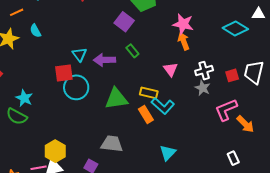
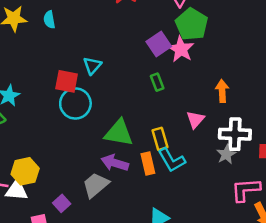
pink star: (183, 24) -> (181, 49), moved
purple arrow: (104, 60) -> (115, 163), moved
white cross: (204, 71) -> (235, 134), size x1.4
yellow rectangle: (149, 93) -> (160, 139), turned 42
gray trapezoid: (112, 144) -> (96, 185), turned -65

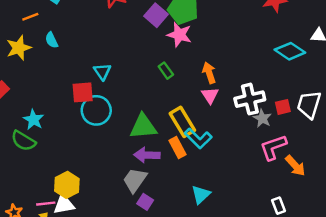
purple square: (159, 44) -> (156, 15), moved
orange arrow: (222, 91) -> (209, 73), moved
yellow rectangle: (160, 139) -> (182, 122), size x1.4
gray star: (226, 154) -> (262, 118), moved
purple square: (62, 203) -> (145, 202), moved

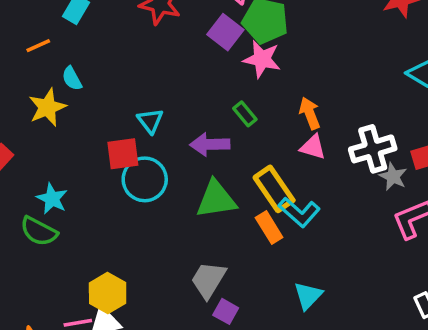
yellow star: (19, 48) -> (47, 107), moved
pink triangle: (210, 95) -> (313, 147), turned -36
purple arrow: (147, 155) -> (210, 144), moved

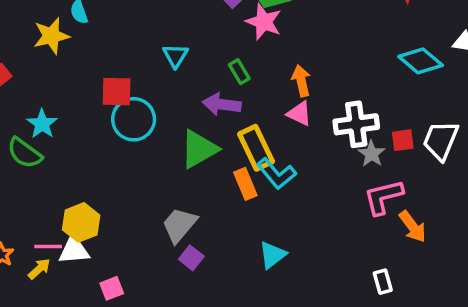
cyan triangle: (150, 121) -> (175, 56), moved
purple arrow: (210, 144) -> (222, 104), moved
green triangle: (216, 199) -> (199, 149), turned -30

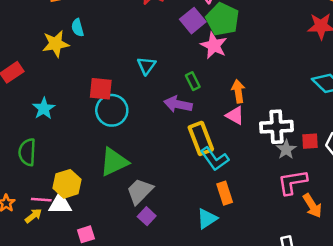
green triangle: (199, 149) -> (114, 162), moved
green semicircle: (25, 153) -> (27, 152), moved, turned 52
orange rectangle: (245, 184) -> (225, 193), moved

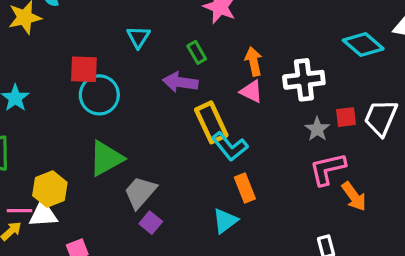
white cross: (276, 127) -> (304, 80), moved

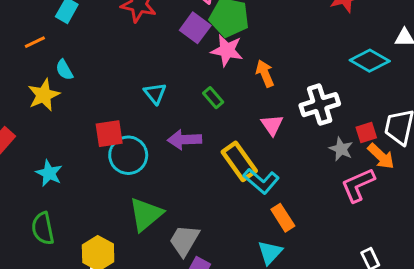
orange arrow: (254, 61) -> (265, 73), moved
purple arrow: (180, 82) -> (184, 140), moved
pink triangle: (251, 91) -> (272, 125), turned 40
orange arrow: (354, 196) -> (381, 156), moved

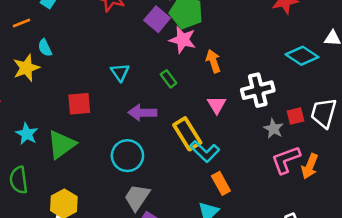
cyan circle: (128, 155) -> (127, 156), moved
orange arrow: (381, 156) -> (310, 166), moved, turned 65
green triangle: (146, 214) -> (62, 144), moved

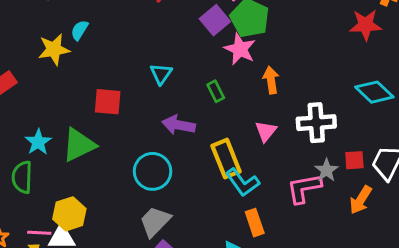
cyan semicircle: (45, 48) -> (80, 30), turned 48
cyan star: (27, 134) -> (38, 142), moved
pink L-shape: (286, 160) -> (304, 188), moved
orange arrow: (310, 166) -> (361, 200), moved

